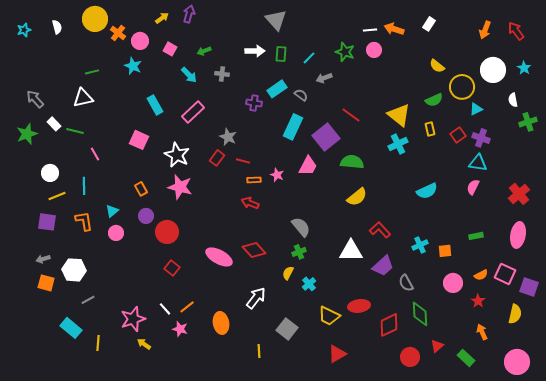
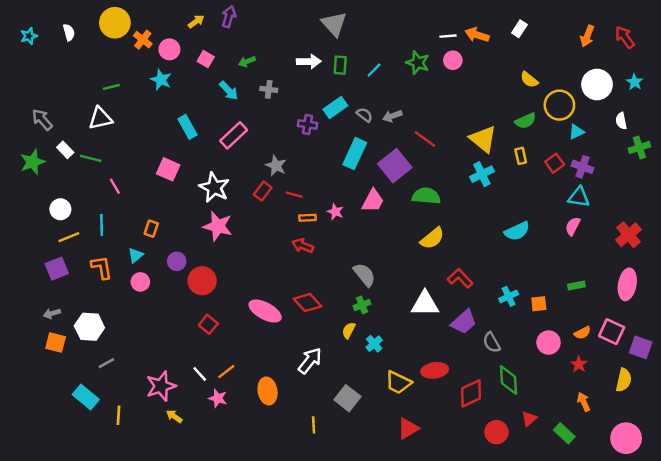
gray arrow: (324, 78) -> (392, 116), moved
orange rectangle: (141, 189) -> (151, 229), moved, turned 48
purple square: (47, 222) -> (57, 269), turned -30

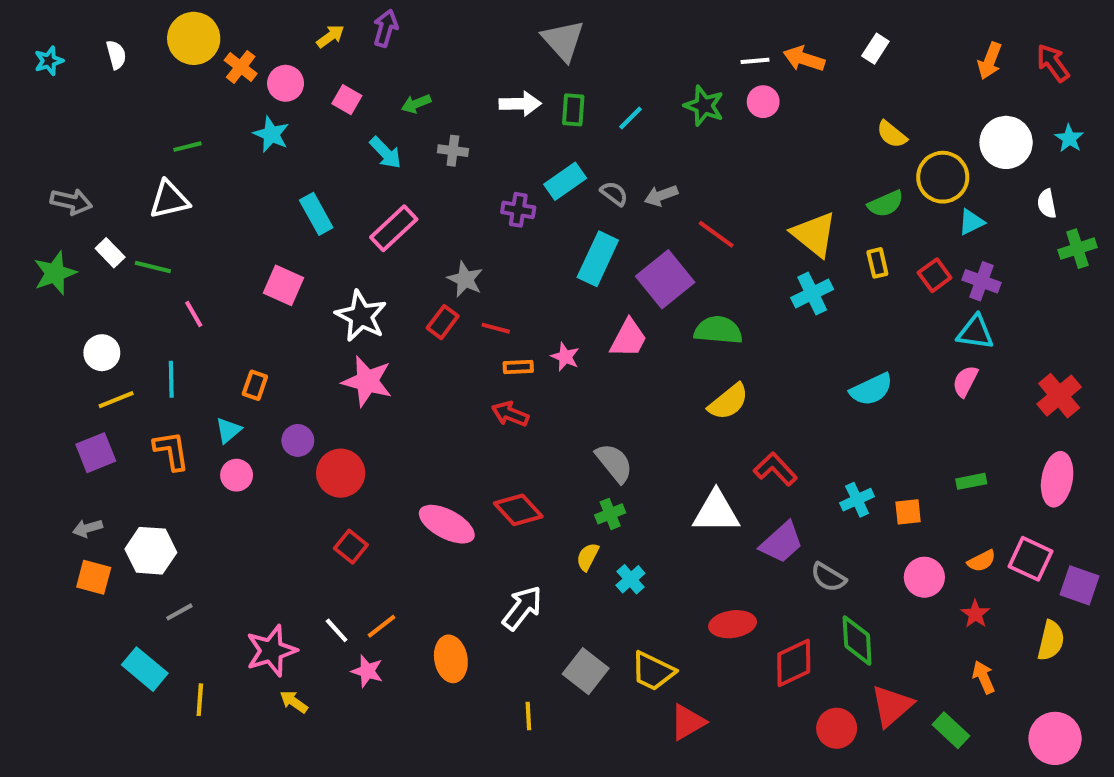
gray arrow: (42, 120) -> (71, 202), turned 145
gray semicircle: (492, 342) -> (828, 577), turned -30
yellow trapezoid: (398, 382) -> (653, 671), moved
red triangle: (529, 419) -> (892, 706), size x1.6

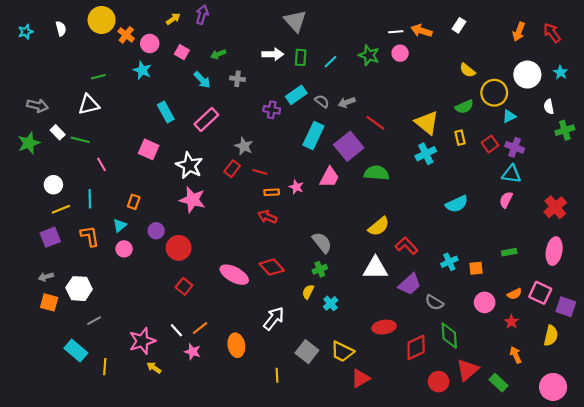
yellow semicircle: (728, 402) -> (379, 226), moved

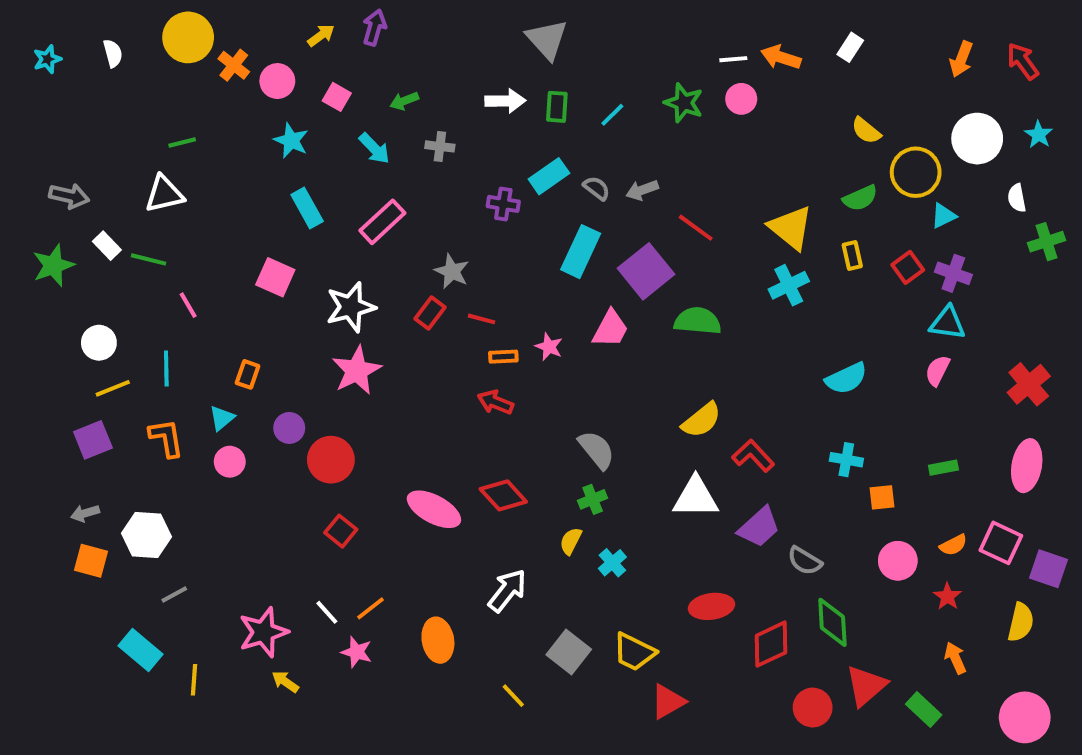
cyan star: (142, 70) -> (291, 141), moved
white star: (189, 165) -> (351, 307), turned 30
pink star: (192, 200) -> (357, 370), turned 30
cyan cross: (449, 262) -> (846, 460), moved, turned 35
yellow line: (277, 375) -> (513, 696), turned -40

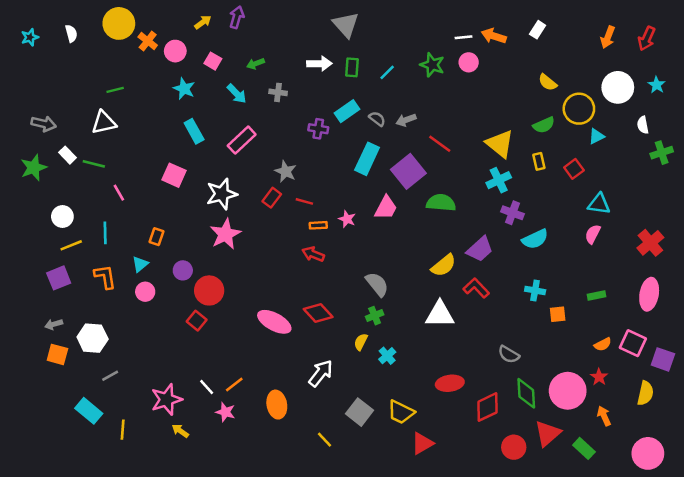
red arrow: (1023, 61) -> (647, 39), turned -120
purple cross: (953, 273) -> (512, 213), moved
purple trapezoid: (759, 527) -> (480, 249), moved
red square: (341, 531) -> (197, 321), moved
pink circle: (898, 561) -> (568, 391), moved, size x1.5

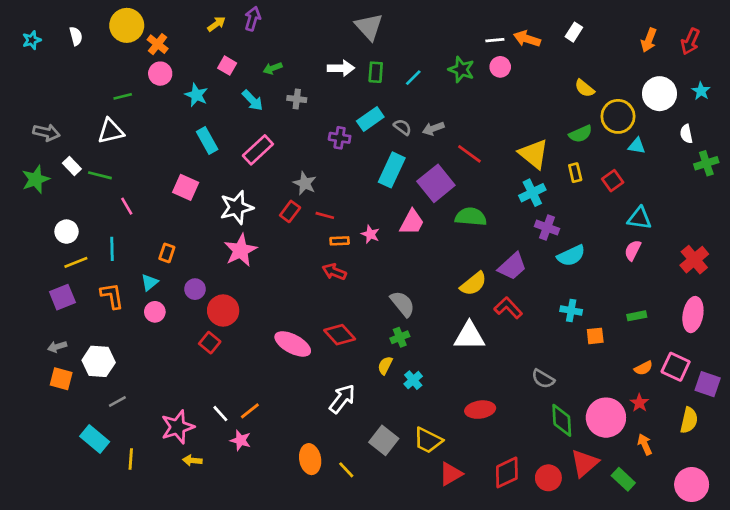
pink circle: (175, 51) -> (160, 74), moved
cyan triangle: (596, 136) -> (637, 146), turned 36
orange ellipse: (277, 405) -> (310, 459), moved
red diamond: (487, 407) -> (507, 472), moved
yellow arrow: (180, 431) -> (192, 460), turned -30

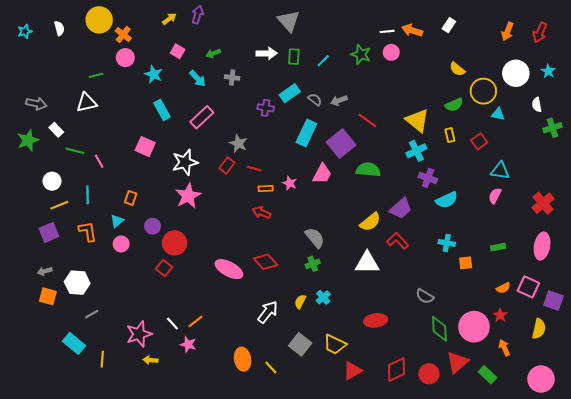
green line: (100, 175) -> (75, 151), moved
yellow semicircle: (385, 365) -> (300, 302), moved

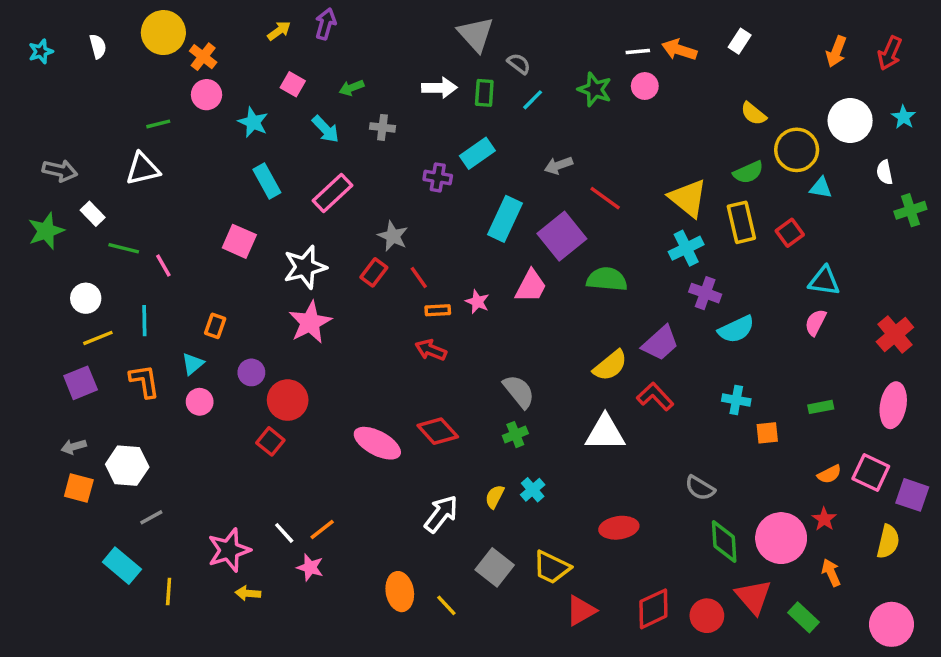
gray semicircle: (315, 99) -> (519, 64), moved
yellow rectangle: (450, 135) -> (741, 222), size x1.6
red line: (254, 169) -> (419, 278), turned 40
red triangle: (457, 362) -> (753, 597), turned -30

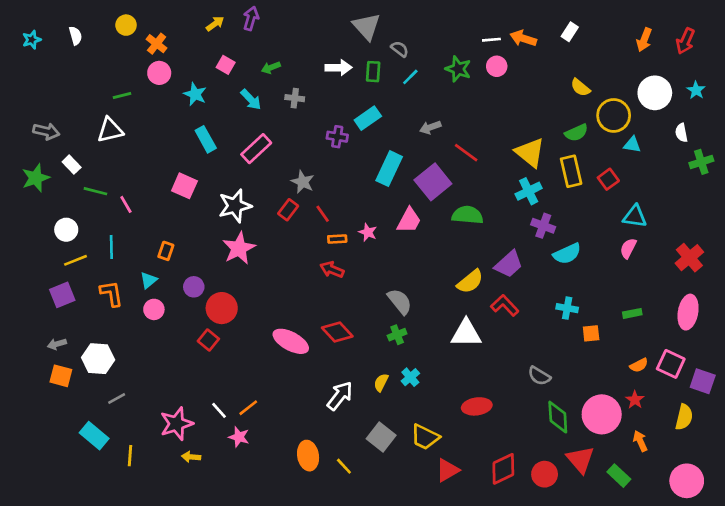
yellow circle: (163, 33) -> (126, 25), size x0.6

